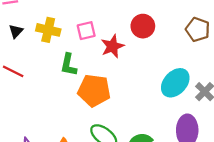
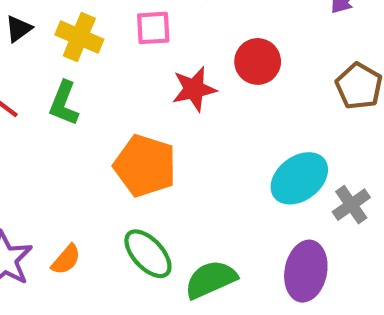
pink square: (86, 31) -> (153, 28), moved
green L-shape: (69, 65) -> (64, 103), moved

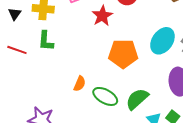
orange pentagon: (145, 166) -> (123, 54), moved
orange semicircle: (66, 260) -> (80, 84), moved

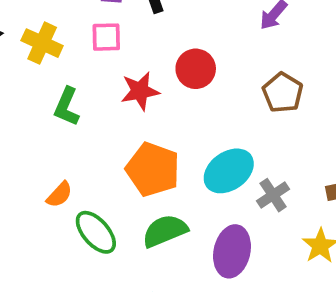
green L-shape: (46, 41) -> (67, 107), moved
green semicircle: (137, 99) -> (165, 231), moved

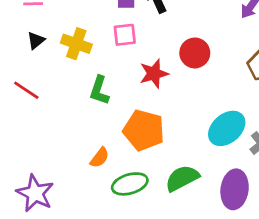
orange pentagon: (153, 169) -> (144, 130), moved
green ellipse: (96, 232) -> (130, 184), turned -60

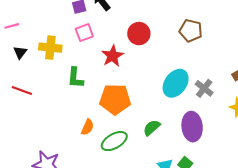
green semicircle: (182, 178) -> (152, 128), size x0.7

